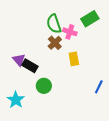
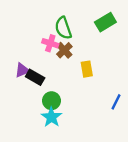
pink cross: (70, 32) -> (50, 43), moved
purple triangle: (19, 60) -> (22, 70), turned 48
cyan star: (16, 100) -> (51, 117), moved

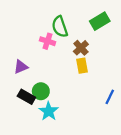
brown cross: (64, 50) -> (81, 48), moved
black rectangle: (35, 77) -> (26, 97), moved
green circle: (51, 101) -> (41, 91), moved

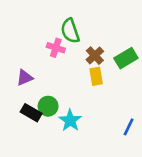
green rectangle: (100, 21) -> (126, 58), moved
blue line: (110, 97) -> (129, 127), moved
cyan star: (49, 111) -> (70, 120), moved

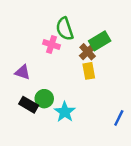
green rectangle: (126, 58) -> (100, 41), moved
purple triangle: (25, 78) -> (23, 72), turned 42

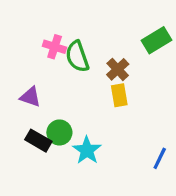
green semicircle: (65, 29) -> (77, 56), moved
green rectangle: (100, 41) -> (156, 40), moved
pink cross: (51, 45) -> (55, 47), moved

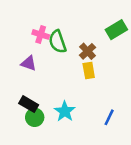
purple triangle: (30, 97) -> (29, 63), moved
green circle: (59, 132) -> (35, 117), moved
blue line: (160, 158) -> (109, 117), moved

